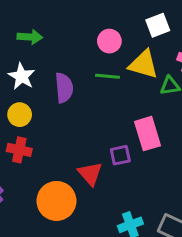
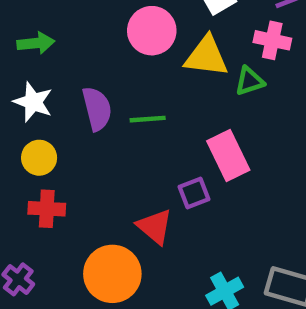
pink circle: (109, 41) -> (152, 31), size x1.4
green line: (108, 76) -> (148, 119), moved

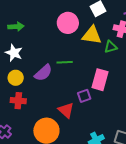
purple semicircle: (97, 109) -> (43, 73), moved, turned 60
pink rectangle: (228, 156) -> (100, 80), turned 40

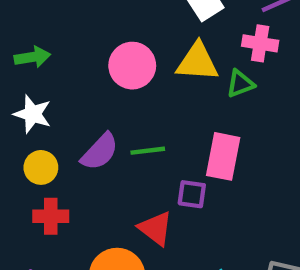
pink circle: (68, 23) -> (132, 66), moved
green line: (65, 62) -> (148, 151), moved
purple square: (84, 96) -> (192, 194), turned 32

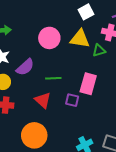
purple semicircle: (100, 152) -> (25, 67), moved
red triangle: (156, 228) -> (43, 100), moved

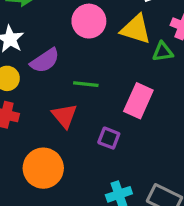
purple square: (72, 100) -> (109, 138), moved

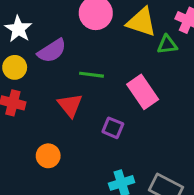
pink rectangle: (138, 101) -> (143, 92), turned -60
orange circle: (43, 168) -> (48, 156), size x0.6

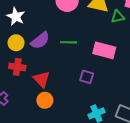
purple semicircle: (52, 51) -> (40, 40), moved
pink rectangle: (143, 92) -> (104, 50), turned -35
red triangle: (70, 105) -> (42, 79), moved

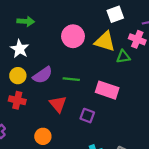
red triangle: (42, 79) -> (58, 104), moved

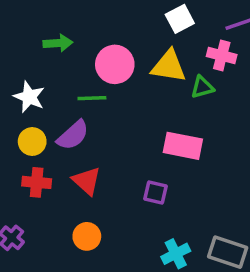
green arrow: (26, 21) -> (58, 43), moved
green line: (71, 79) -> (92, 98), moved
red triangle: (58, 104) -> (87, 181), moved

